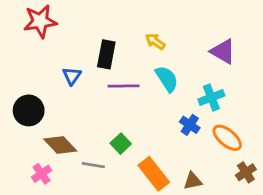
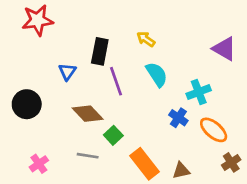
purple triangle: (223, 51) -> (224, 49), moved
purple line: (124, 86) -> (116, 81), turned 72
brown diamond: (60, 145) -> (88, 114), moved

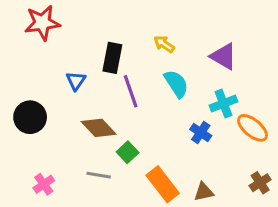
purple triangle: (224, 49) -> (224, 56), moved
orange ellipse: (214, 130) -> (253, 128), moved

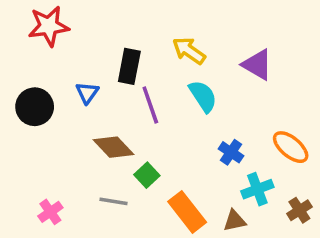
yellow arrow: (164, 44) -> (189, 51), size x1.4
cyan cross: (224, 104) -> (257, 189), moved
black circle: (30, 117) -> (35, 107), moved

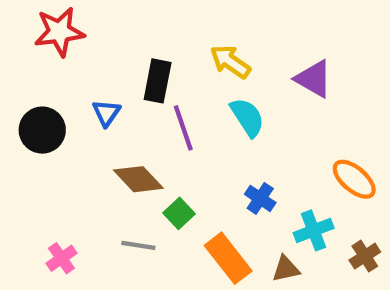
blue cross: (231, 152) -> (260, 198), moved

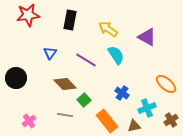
black rectangle: (158, 81) -> (70, 20), moved
purple line: (183, 128) -> (86, 60), turned -40
black circle: (42, 130) -> (16, 78), moved

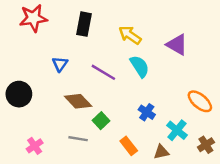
cyan cross: (147, 108) -> (177, 130), turned -30
orange rectangle: (107, 121) -> (129, 146), size x0.7

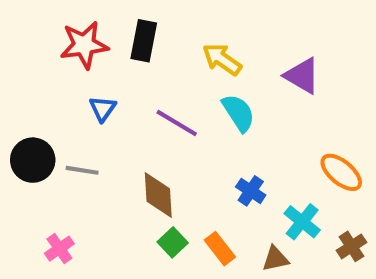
red star: (33, 18) -> (84, 45), moved
brown diamond: (78, 101) -> (158, 195), moved, turned 40
green square: (101, 121) -> (173, 242), moved
gray line: (78, 139) -> (82, 170), moved

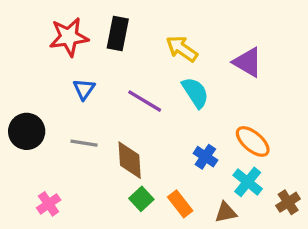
gray line: (82, 170) -> (84, 143), moved
orange ellipse: (341, 172) -> (253, 141), moved

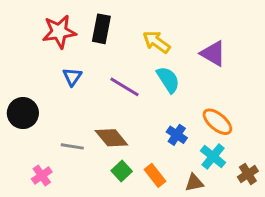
gray line: (84, 143) -> (72, 146), moved
brown diamond: (130, 160) -> (111, 138), turned -36

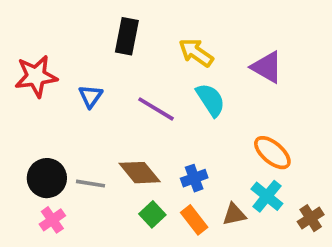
red star: (59, 32) -> (36, 76), moved
black circle: (23, 113) -> (47, 178), moved
blue cross: (177, 135) -> (194, 178), moved, turned 36
brown triangle: (194, 183) -> (234, 214), moved

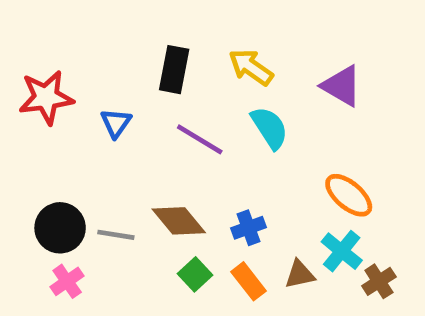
black rectangle: (127, 36) -> (174, 70), moved
brown cross: (311, 218) -> (379, 281), moved

